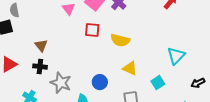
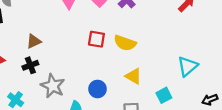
red square: (92, 30) -> (96, 39), moved
brown triangle: (41, 46) -> (34, 41), turned 40
black cross: (40, 67) -> (30, 65), turned -32

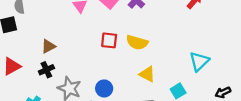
blue circle: (98, 89) -> (104, 88), moved

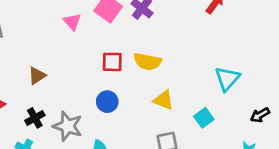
black cross: (46, 70) -> (35, 118), moved
blue circle: (104, 88) -> (107, 102), moved

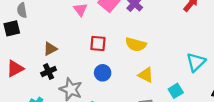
red square: (112, 62) -> (98, 44), moved
black cross: (35, 118) -> (49, 72), moved

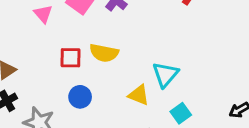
yellow semicircle: (136, 44) -> (104, 53), moved
cyan triangle: (196, 62) -> (165, 74), moved

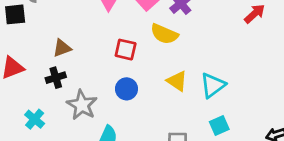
yellow semicircle: (104, 53) -> (164, 34), moved
yellow triangle: (139, 95) -> (177, 81), moved

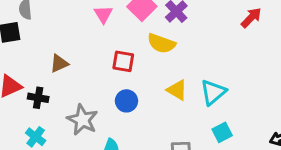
black cross: (56, 78) -> (38, 98), moved, turned 30

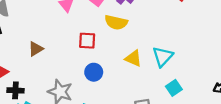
black cross: (38, 98) -> (15, 90), moved

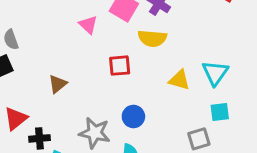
blue circle: (94, 72) -> (133, 117), moved
cyan square: (174, 88) -> (220, 112), moved, turned 35

